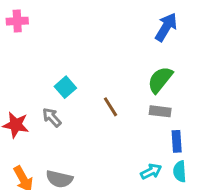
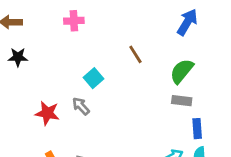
pink cross: (17, 21) -> (74, 21), moved
brown line: (110, 107) -> (135, 54), moved

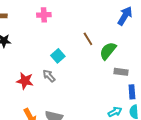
green semicircle: (182, 71) -> (108, 51), moved

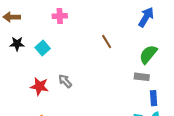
green semicircle: (108, 51) -> (148, 54), moved
cyan square: (58, 56) -> (43, 48), moved

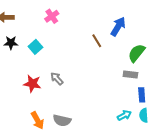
pink cross: (60, 16) -> (52, 16), turned -32
blue arrow: (146, 17) -> (118, 26), moved

